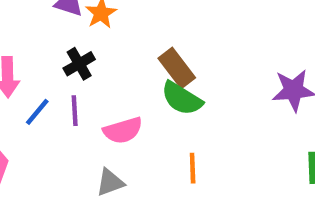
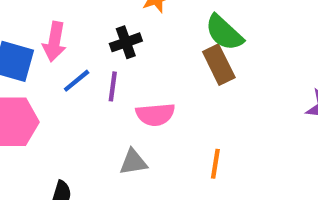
green semicircle: (182, 98) -> (224, 33), moved

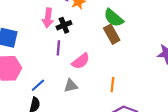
pink arrow: (54, 42) -> (48, 18), moved
blue line: (77, 81) -> (38, 85), moved
pink semicircle: (155, 114) -> (81, 61), turned -30

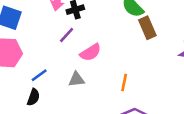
brown rectangle: (112, 34) -> (147, 28), moved
purple line: (58, 48) -> (67, 35), turned 32

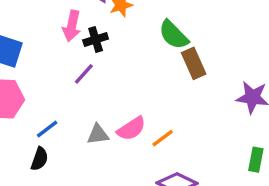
pink semicircle: (91, 52) -> (131, 129), moved
orange line: (124, 83) -> (163, 138), turned 42

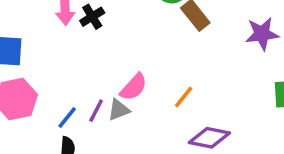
purple line: (84, 74) -> (96, 111), moved
pink semicircle: (131, 129) -> (134, 87), moved

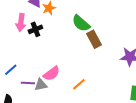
purple line: (96, 111) -> (28, 83), turned 56
blue line: (67, 117) -> (11, 70), moved

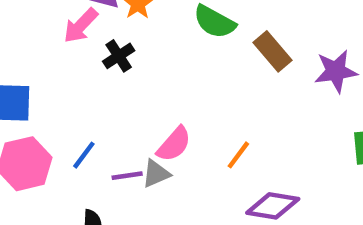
pink arrow: (21, 22) -> (81, 26), moved, turned 48
brown rectangle: (94, 39) -> (273, 51), moved

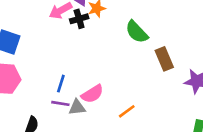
black cross: (119, 56) -> (79, 19), moved
blue line: (84, 155) -> (61, 84), moved, turned -36

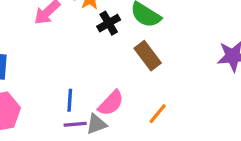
black cross: (79, 19) -> (109, 23), moved
brown rectangle: (164, 59) -> (148, 56), moved

